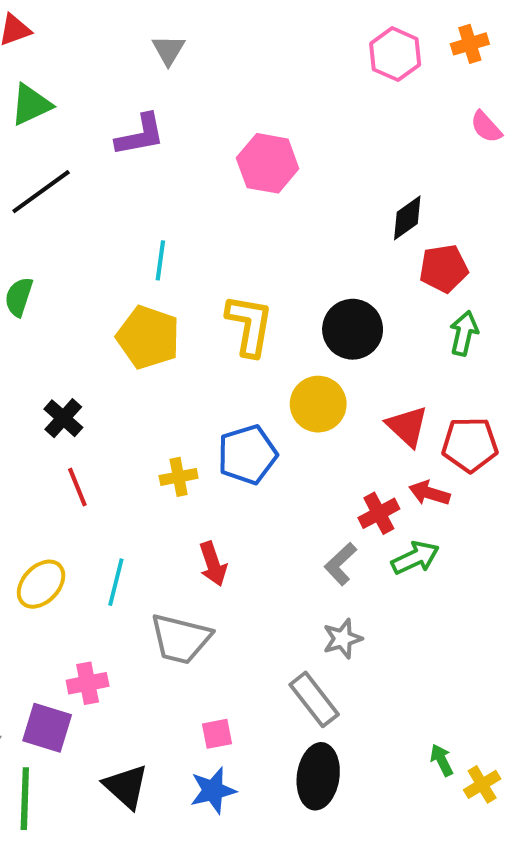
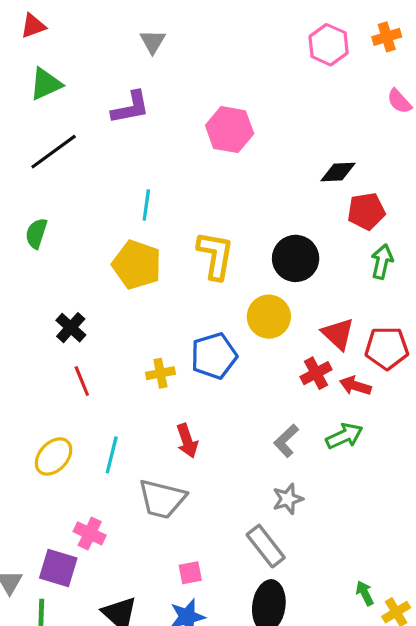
black diamond: (407, 218) -> (338, 172), turned 33
red cross: (379, 513) -> (316, 373), moved
pink cross: (88, 683) -> (90, 533), turned 36

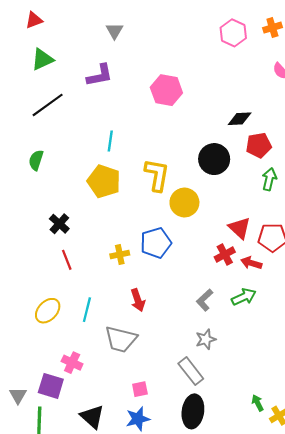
black circle: (296, 258) -> (214, 159), moved
yellow circle: (269, 317) -> (184, 203), moved

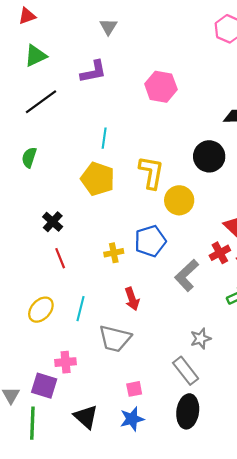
gray L-shape: (205, 300) -> (187, 275), moved, size x1.4
pink cross: (72, 363) -> (66, 362), turned -30

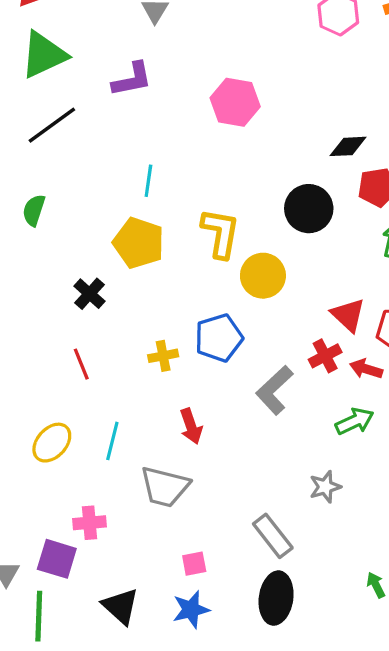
green triangle: (36, 56) -> (44, 55), size x1.4
black cross: (53, 222) -> (89, 294), moved
gray star: (201, 339) -> (325, 487), moved

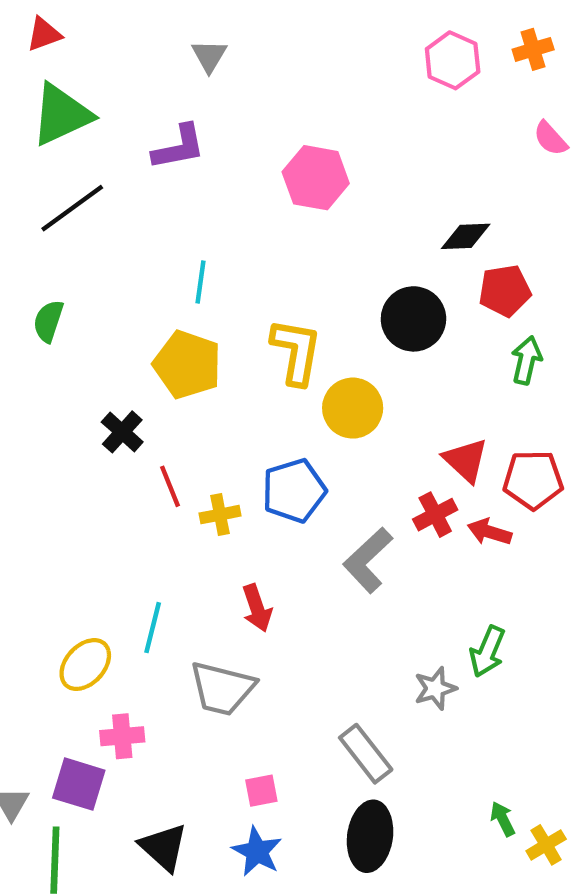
red line: (81, 364) -> (170, 486), moved
green arrow: (355, 421) -> (487, 651), moved, turned 138
yellow ellipse: (52, 443) -> (85, 665), moved
blue star: (191, 609) -> (257, 851), turned -30

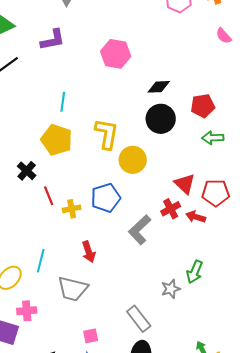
black diamond: (466, 236) -> (159, 87), moved
green arrow: (527, 360) -> (213, 138), turned -105

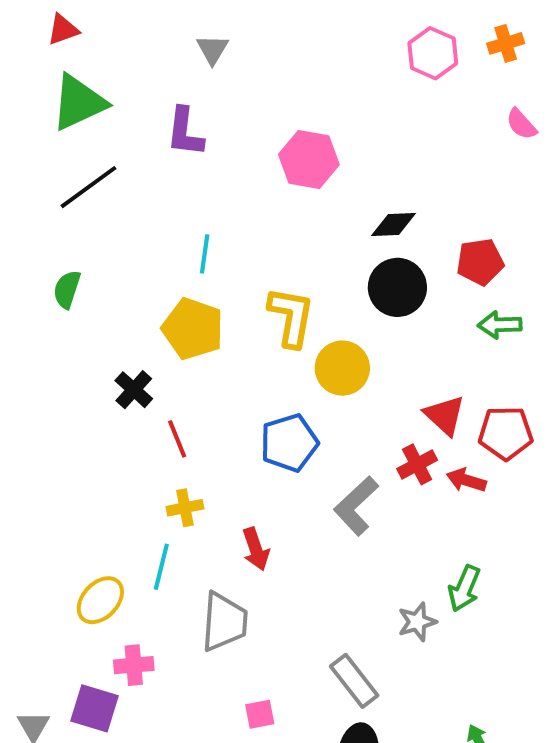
purple L-shape: (53, 40) -> (185, 132), turned 108
yellow cross: (72, 209) -> (185, 508), moved
gray trapezoid: (73, 289) -> (224, 622), turned -100

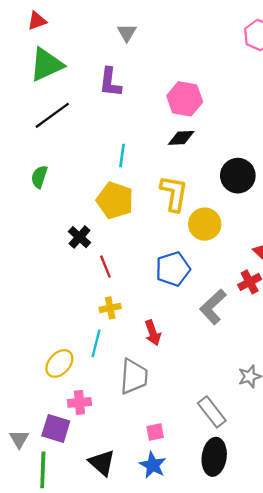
black diamond: (393, 224) -> (181, 138), moved

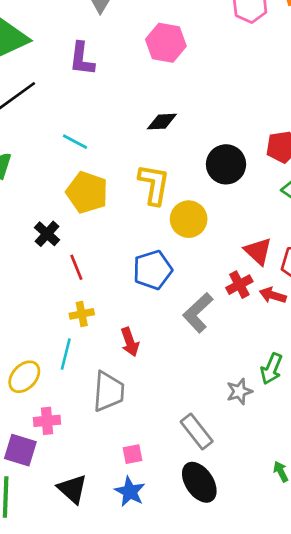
pink hexagon: (185, 99) -> (166, 43), moved
cyan line: (122, 156) -> (75, 142), moved, turned -70
black ellipse: (214, 457) -> (199, 482), turned -42

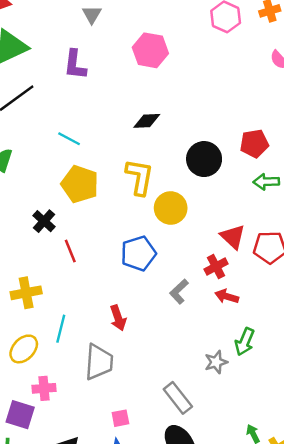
red arrow: (273, 295) -> (227, 296), moved
gray L-shape: (198, 313) -> (179, 292), size x0.7
yellow cross: (82, 314) -> (26, 293), moved, size x1.4

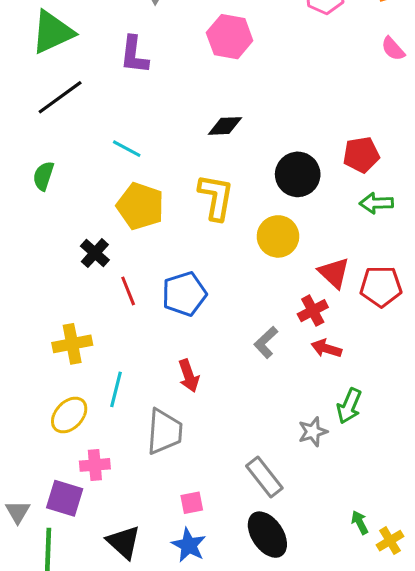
yellow circle: (171, 208) -> (278, 236), moved
blue pentagon: (138, 253) -> (184, 294), moved

